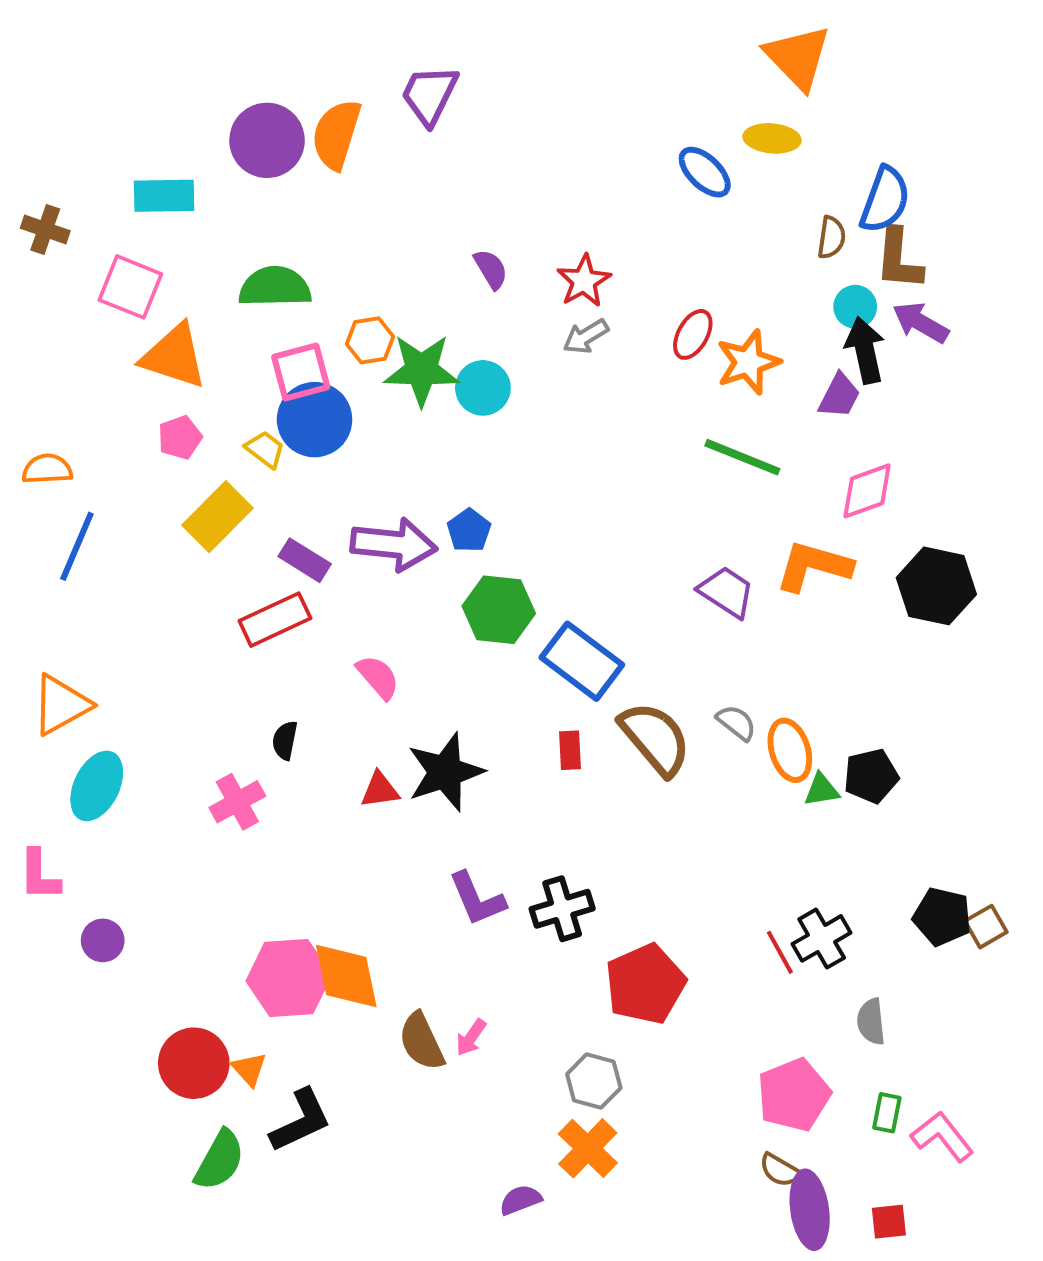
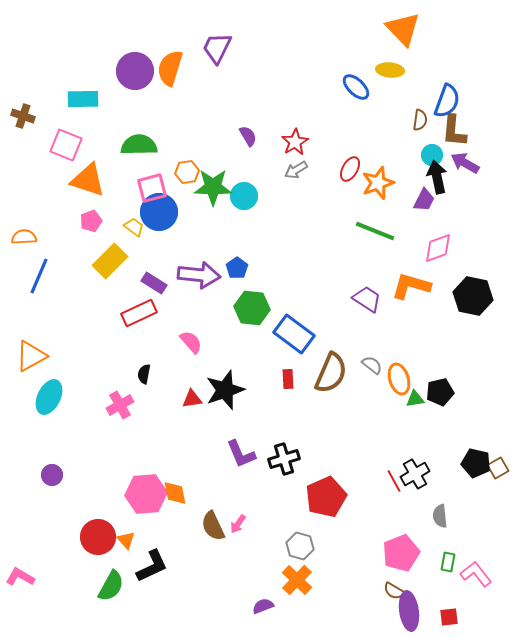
brown semicircle: (655, 738) -> (331, 373), turned 63
pink L-shape: (39, 875) -> (20, 577), moved, turned 120
orange diamond: (346, 976) -> (175, 493), size x0.7

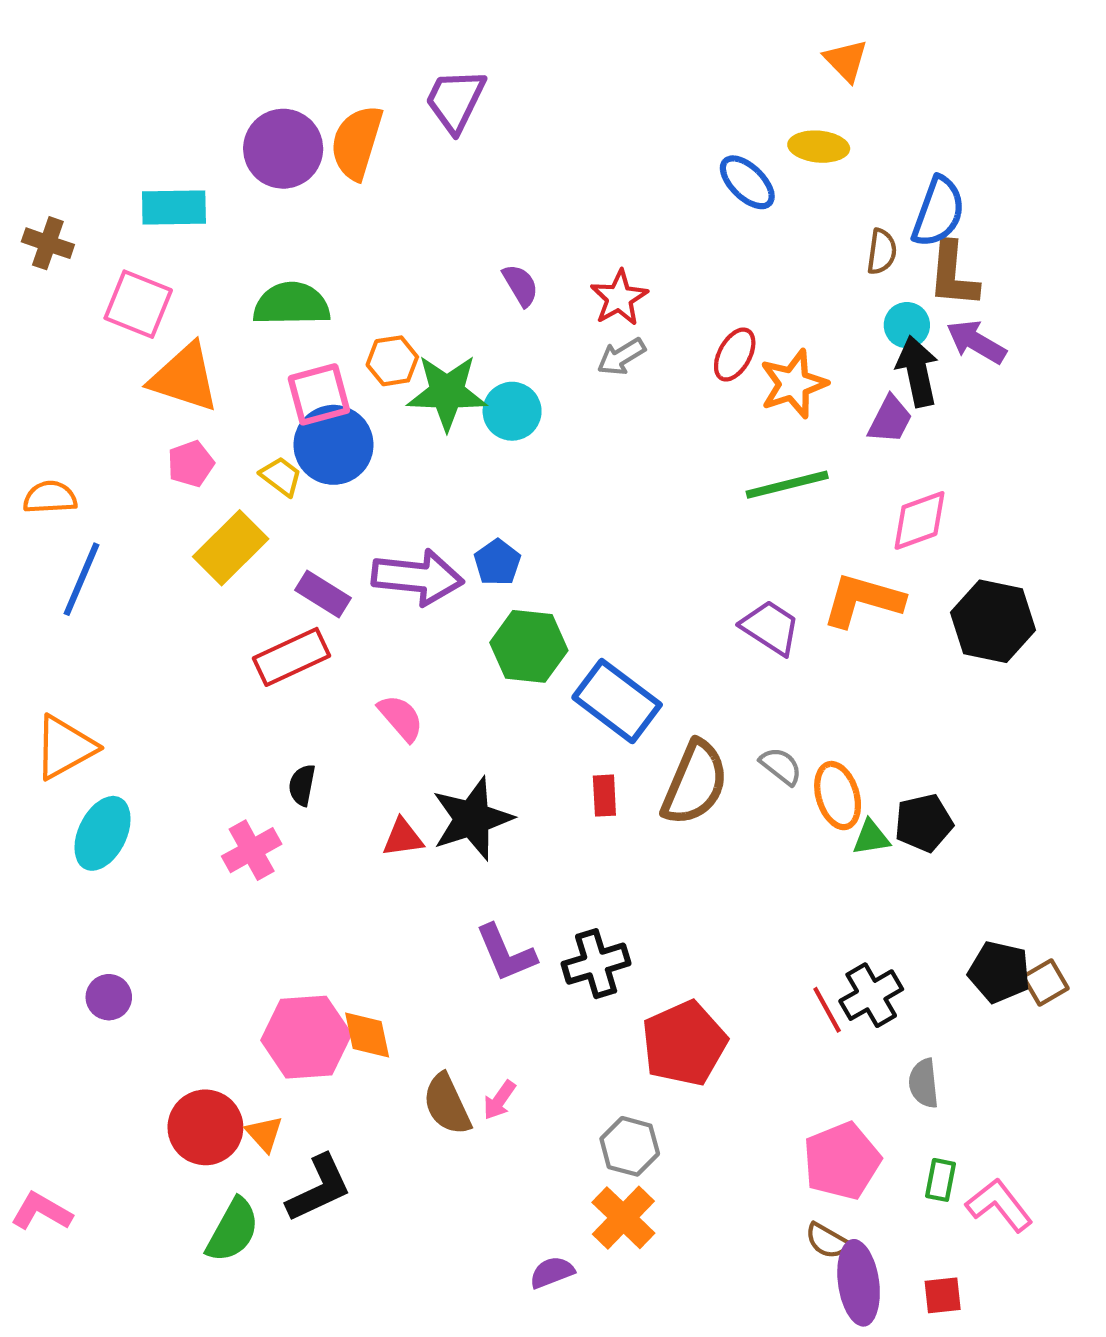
orange triangle: (403, 29) -> (846, 60), size x0.6
green line: (375, 231) -> (787, 485), turned -36

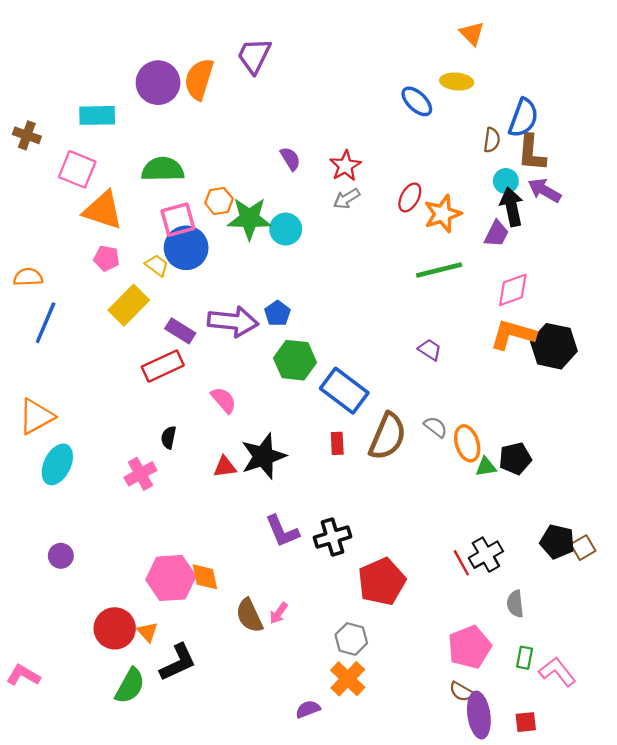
pink pentagon: (191, 464) -> (106, 258), turned 30
orange L-shape: (863, 600) -> (513, 334), moved
purple trapezoid: (770, 628) -> (430, 350), size x0.7

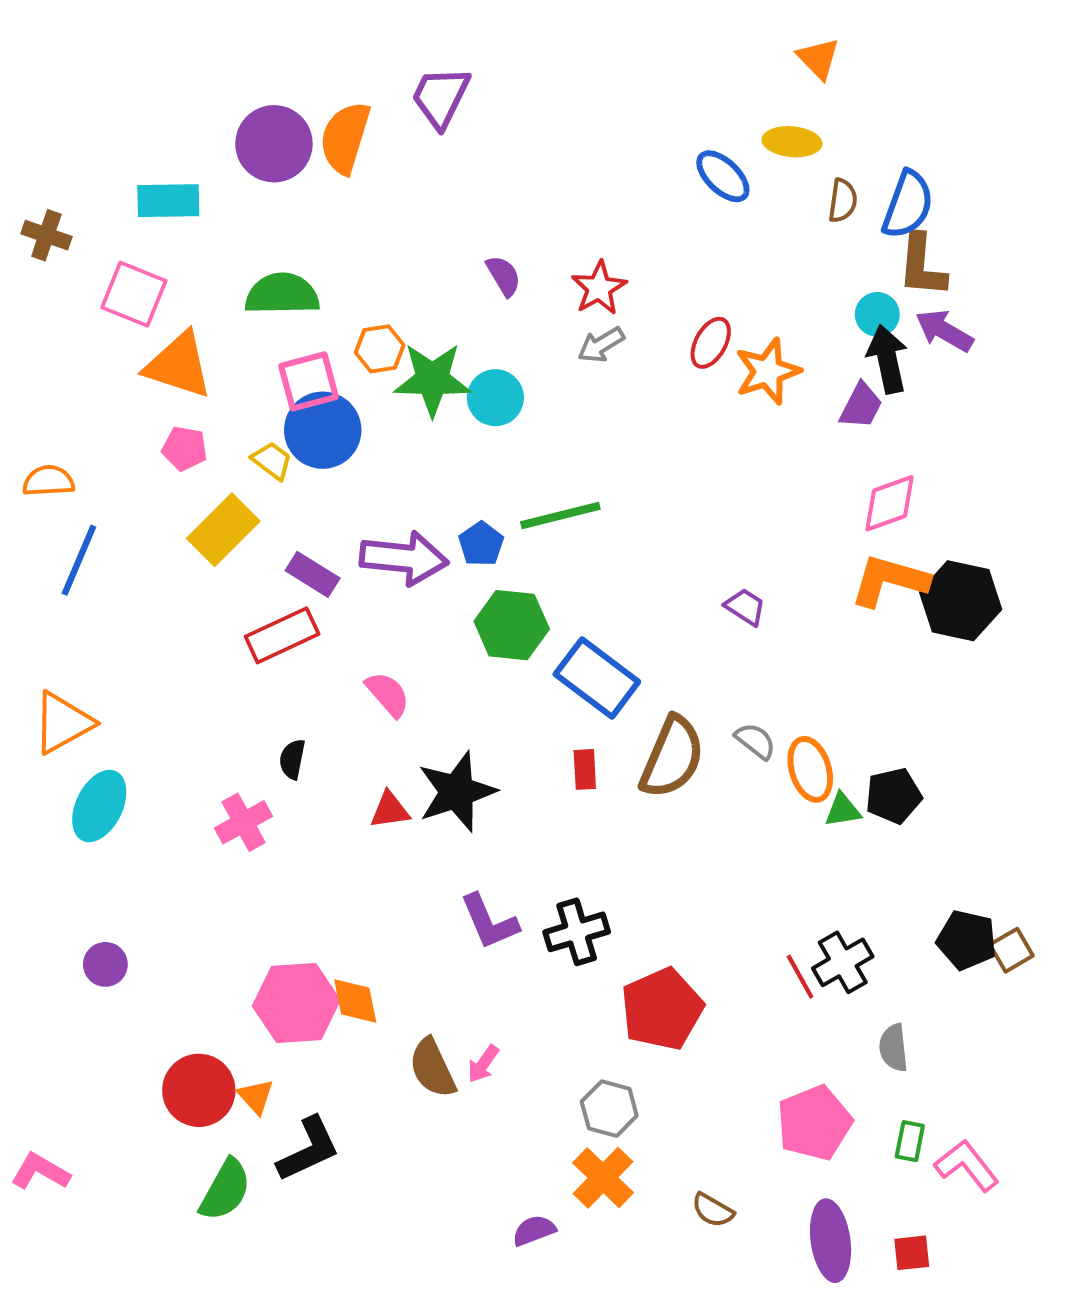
brown semicircle: (492, 140) -> (843, 201), moved
green line: (439, 270) -> (560, 515), moved
brown semicircle: (461, 692) -> (713, 1210), moved

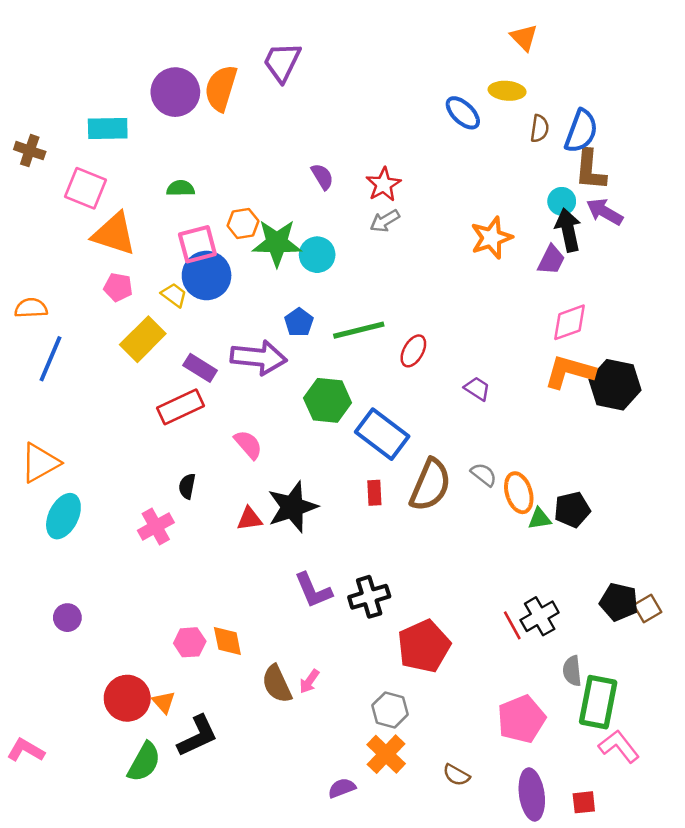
green semicircle: (282, 294) -> (181, 188), size x0.6
red ellipse: (711, 343) -> (413, 351), moved
blue pentagon: (481, 544) -> (299, 322), moved
pink hexagon: (296, 1003) -> (190, 642), size x0.6
green rectangle: (910, 1141) -> (598, 702), moved, size x2.0

